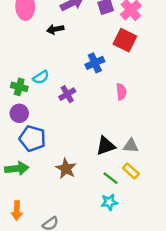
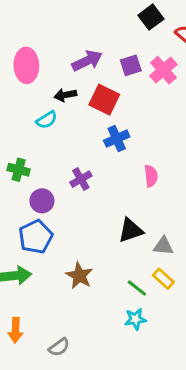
red square: (125, 40) -> (104, 100), moved
cyan semicircle: (41, 77) -> (47, 120), moved
purple circle: (19, 113) -> (42, 201), moved
blue pentagon: (32, 139) -> (36, 237), turned 30
black triangle: (106, 146) -> (131, 230), moved

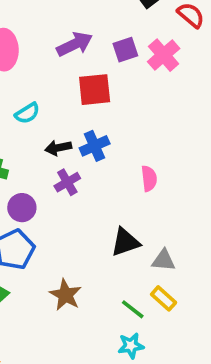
black arrow: (65, 95) -> (58, 148), moved
red square: (104, 100) -> (95, 90), turned -32
blue cross: (117, 139) -> (95, 146), moved

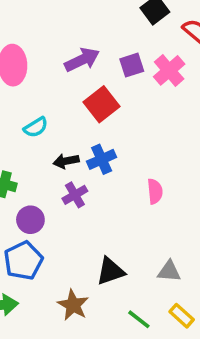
red square: (95, 90) -> (102, 104), turned -32
black triangle: (125, 242) -> (110, 271), moved
yellow rectangle: (164, 298) -> (182, 316), moved

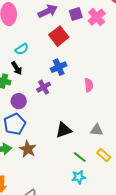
black arrow: (66, 161) -> (17, 68), moved, turned -112
brown star: (73, 305) -> (28, 149), moved

